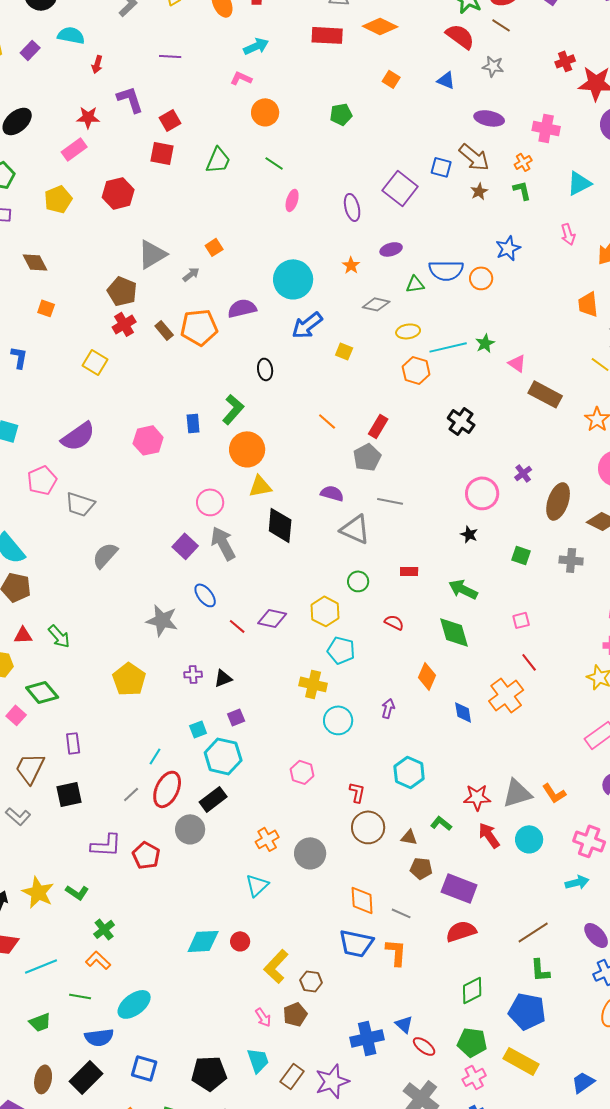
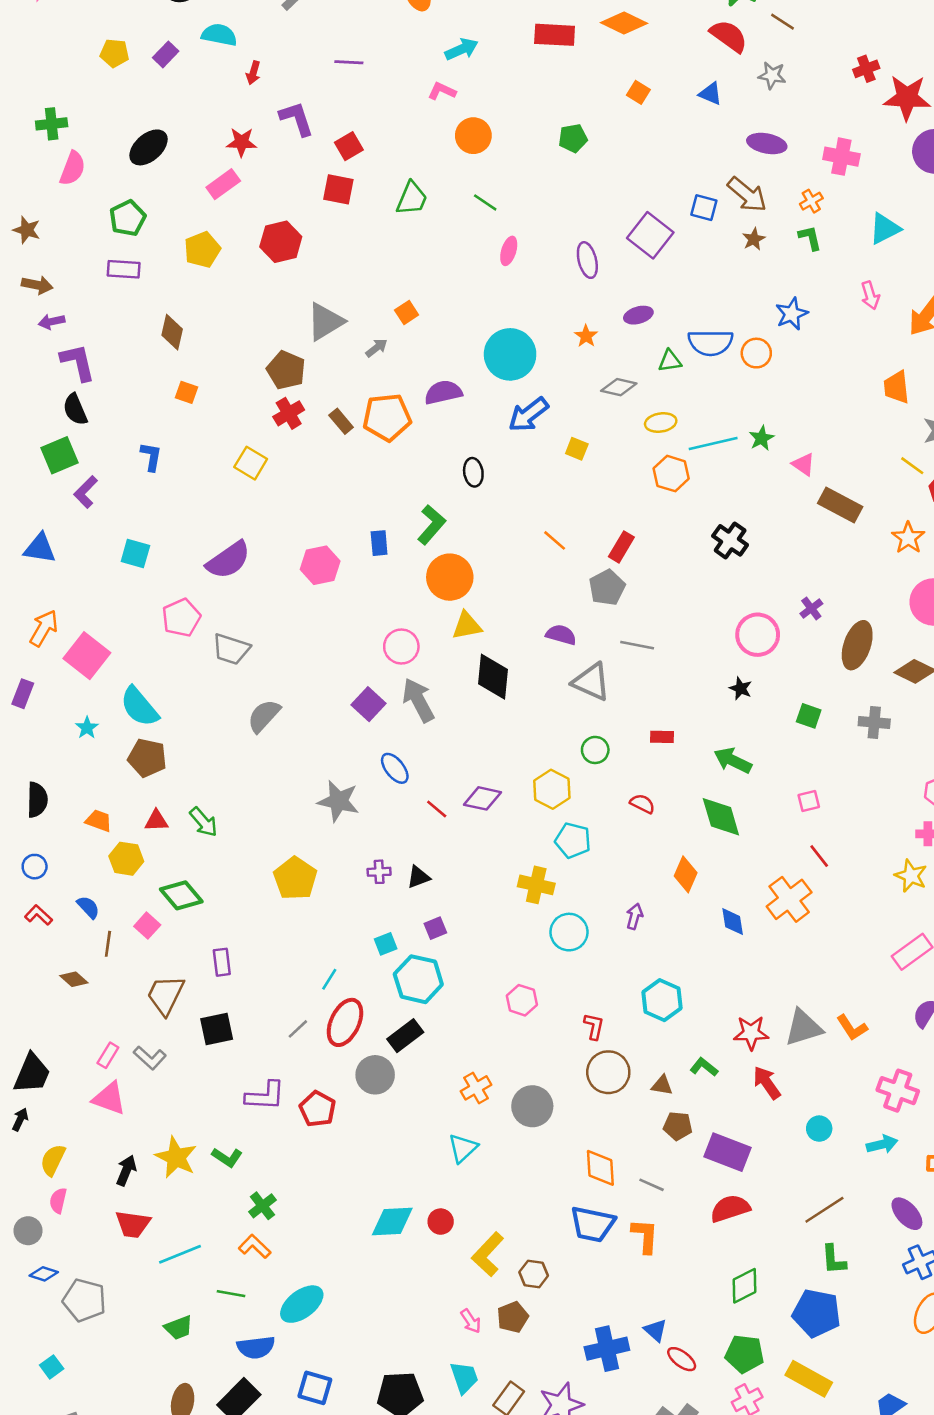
brown diamond: (35, 262) -> (172, 332), turned 40
cyan circle: (529, 839) -> (819, 1129), moved, size x0.7

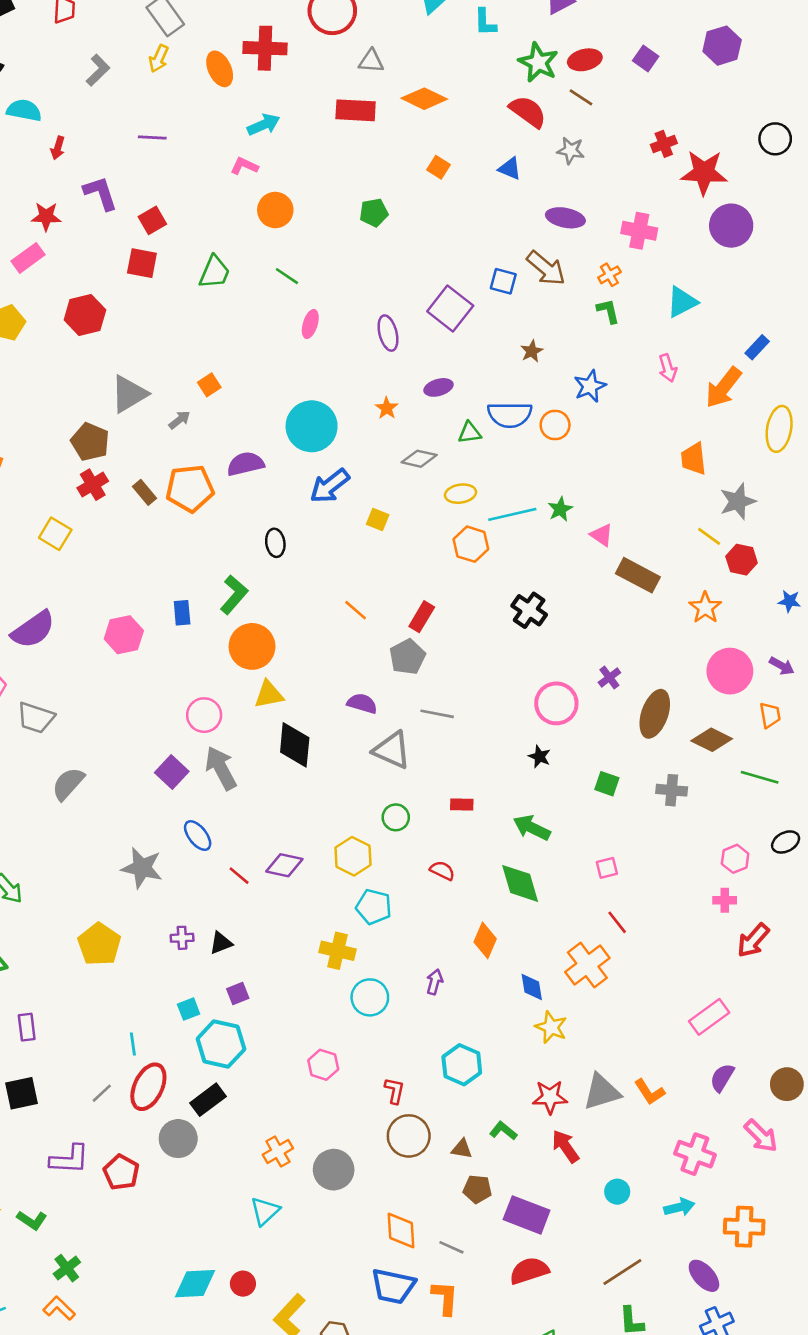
brown star: (754, 239) -> (532, 351), moved
yellow star: (911, 876) -> (551, 1027), moved
cyan line: (329, 979) -> (133, 1044), turned -40

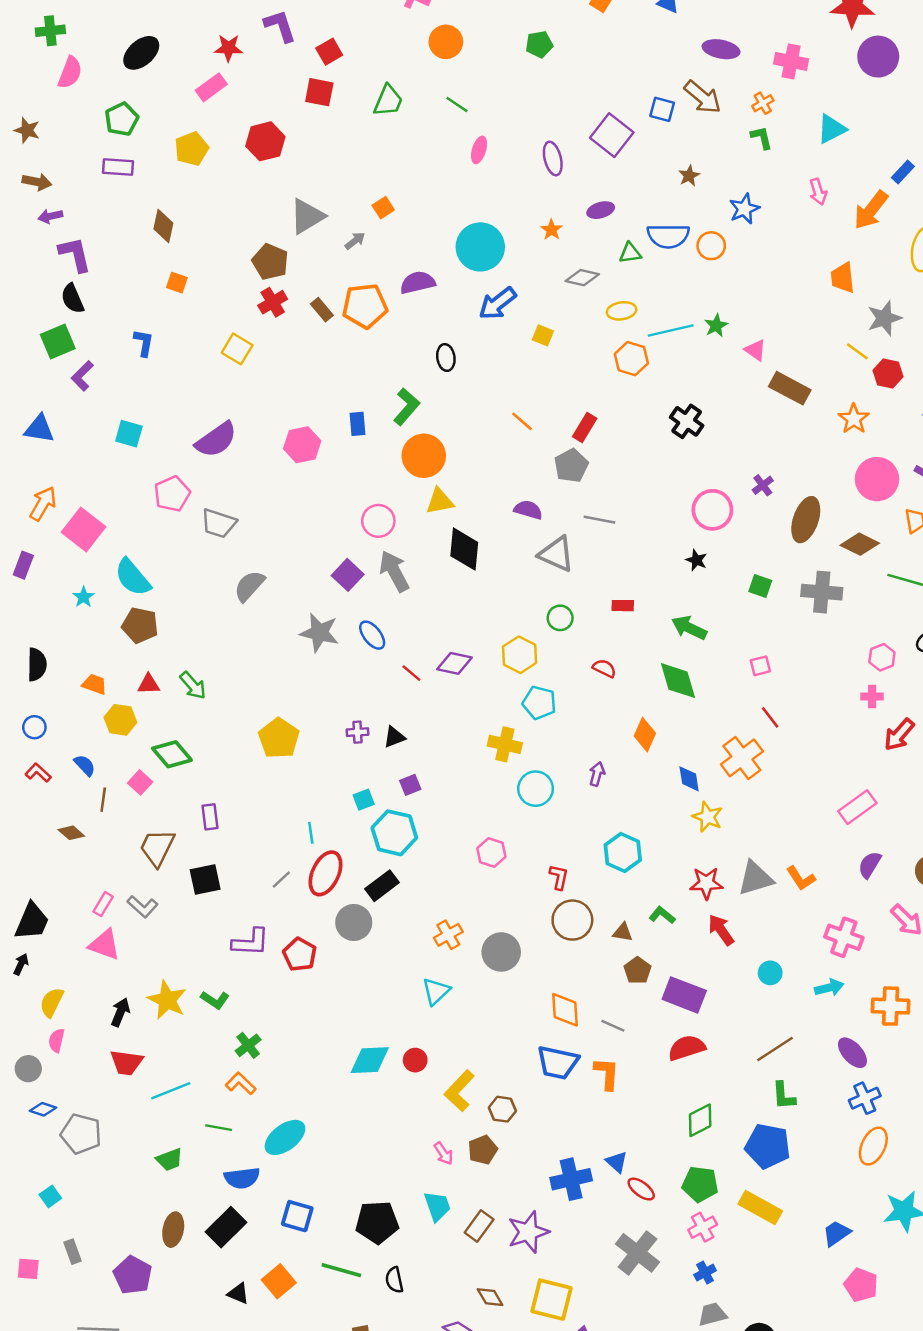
gray cross: (672, 790) -> (822, 592), size x1.4
gray star: (142, 868) -> (319, 633), moved
brown pentagon: (477, 1189) -> (637, 970), turned 30

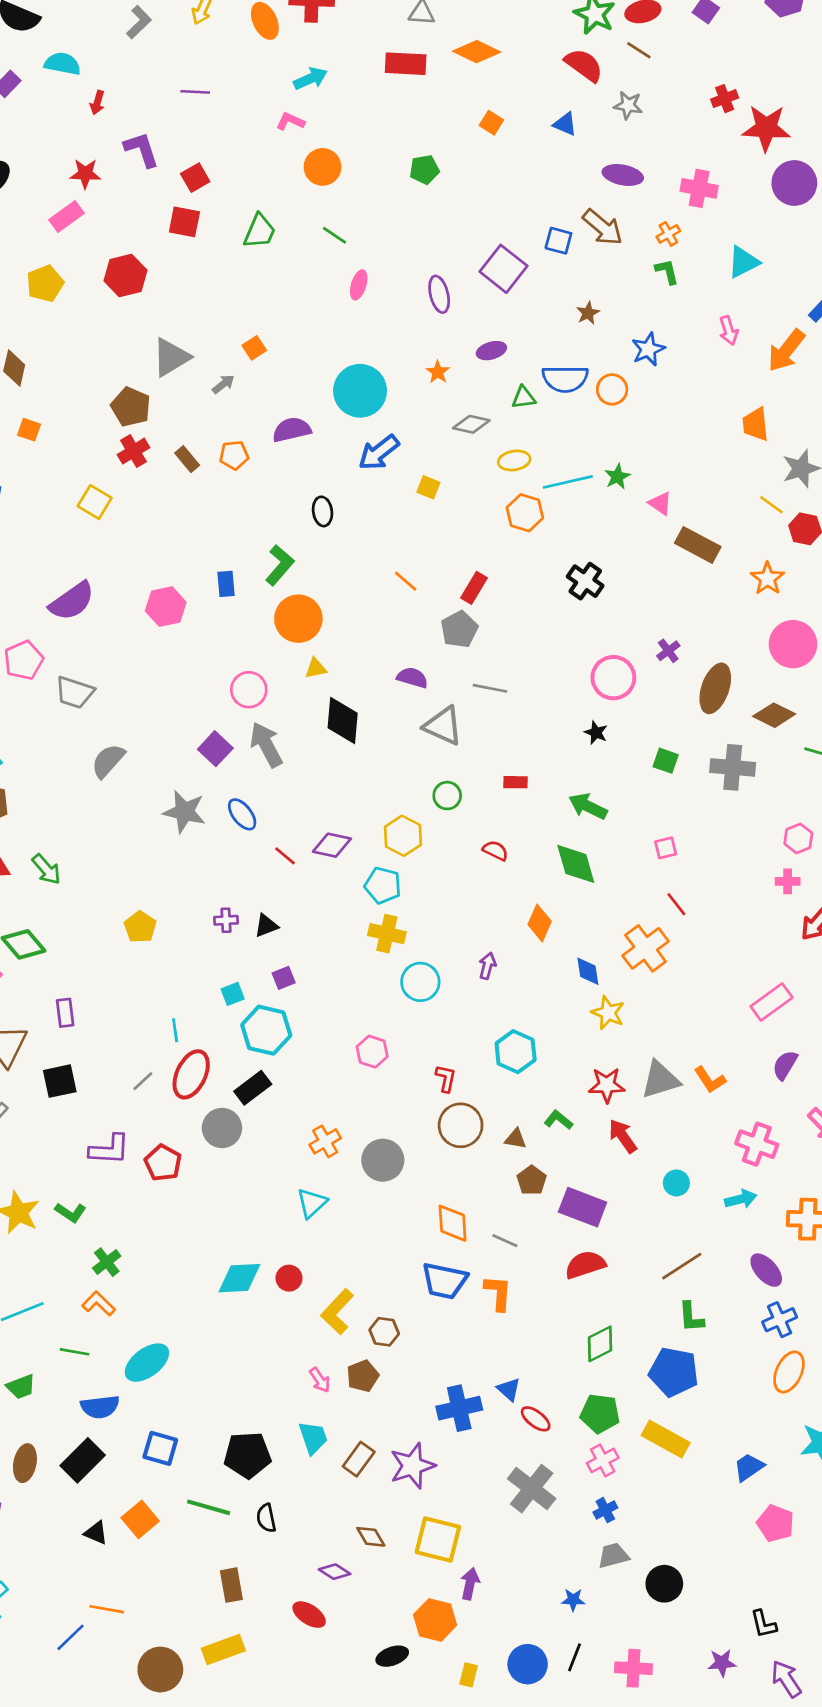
orange pentagon: (365, 306) -> (234, 455), size x0.6
yellow triangle: (440, 501) -> (316, 668), size x0.7
cyan pentagon: (539, 703) -> (383, 885), moved
yellow pentagon: (279, 738) -> (140, 927), size x0.7

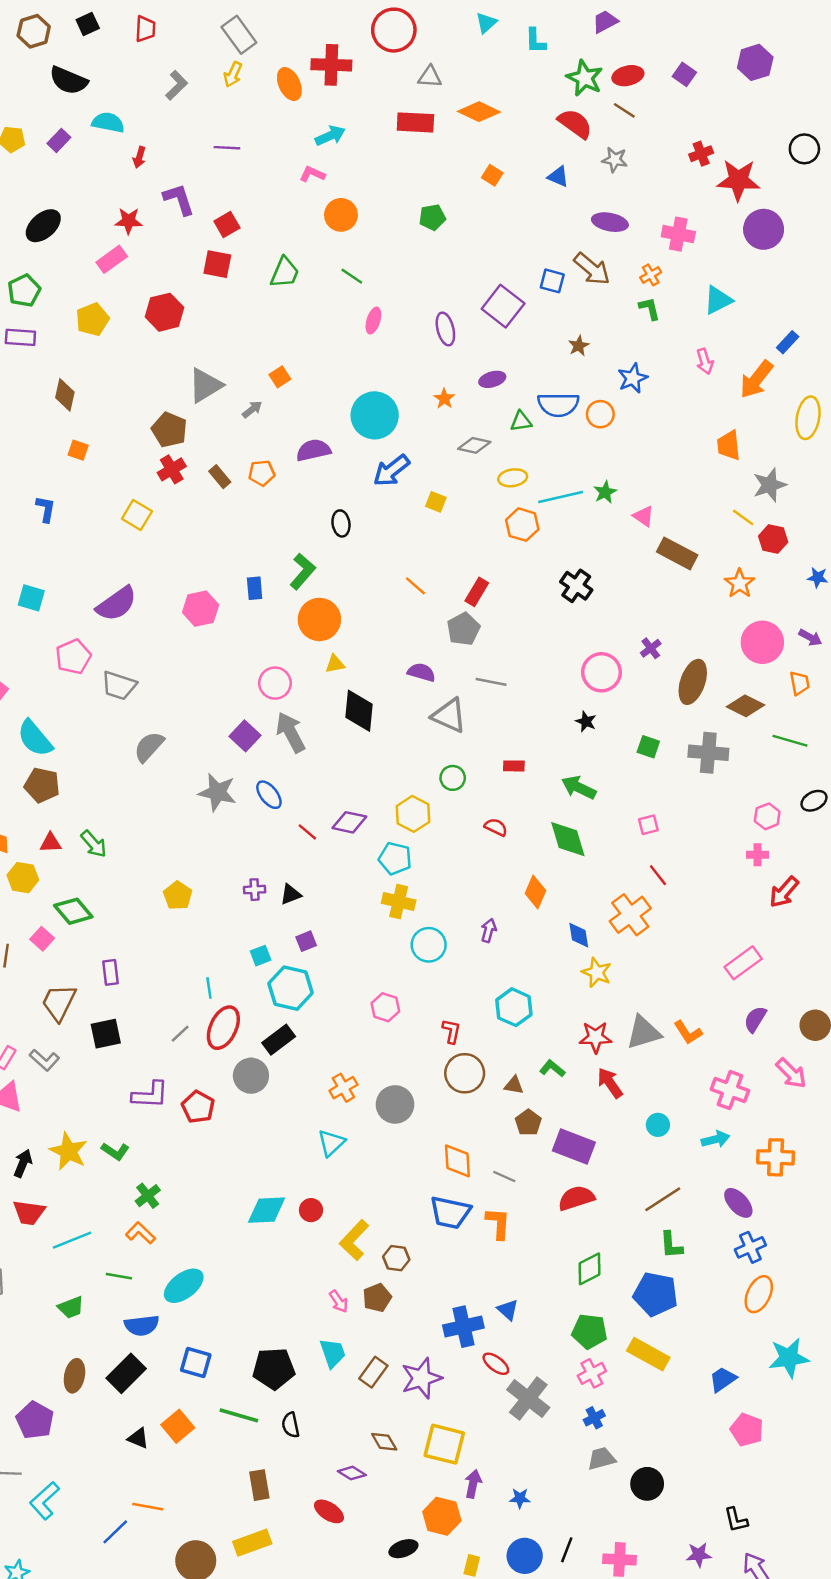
red ellipse: (536, 1419) -> (496, 1364), moved
blue star: (573, 1600) -> (520, 1498), moved

